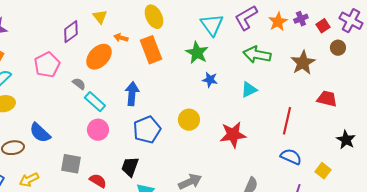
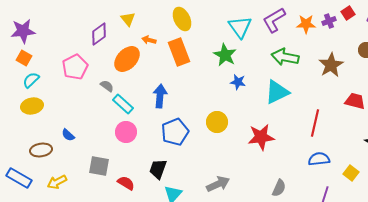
orange star: (278, 22) -> (306, 24), turned 30
red square: (323, 26) -> (348, 13), moved
cyan triangle: (249, 90) -> (277, 92), size x1.5
blue semicircle: (40, 133) -> (68, 135), size x0.6
blue semicircle: (291, 157) -> (319, 159), turned -30

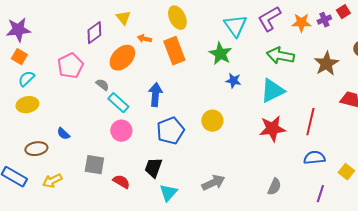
red star: (261, 137) -> (272, 129), moved

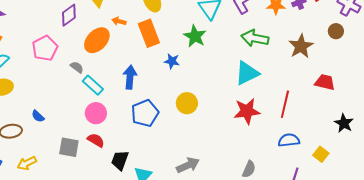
blue star: (233, 81) -> (172, 61), moved
black trapezoid: (153, 168) -> (120, 160), moved
red semicircle: (121, 182) -> (96, 140), moved

